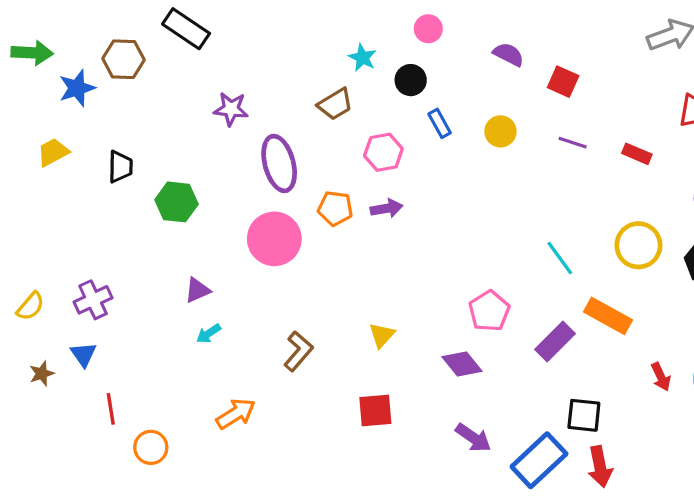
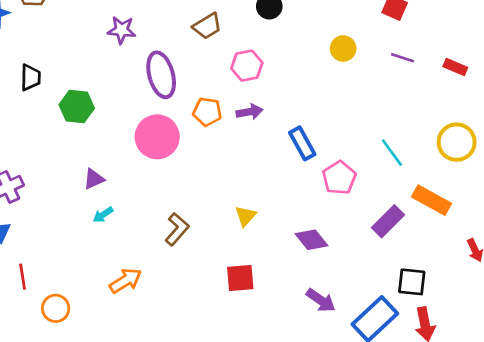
blue rectangle: (440, 123) -> (302, 143), moved, size x1.4
pink pentagon: (489, 311) -> (339, 178), moved

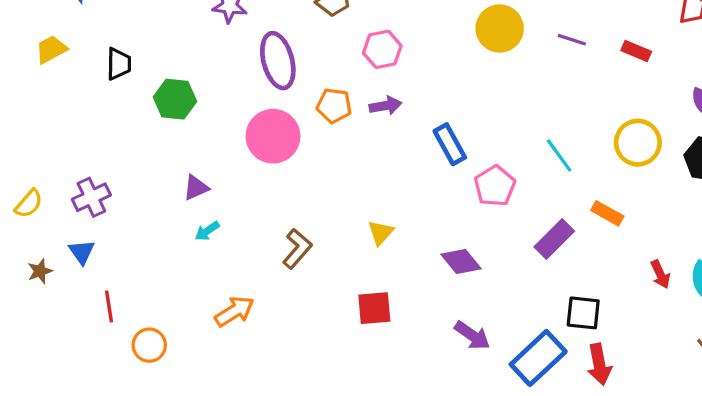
yellow circle: (343, 48) -> (500, 28), size x1.5
orange rectangle: (432, 200) -> (607, 213), size x0.7

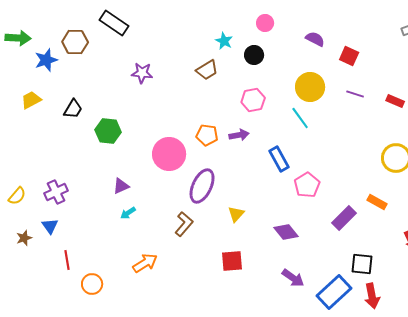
pink hexagon: (382, 49) -> (253, 100), moved
purple ellipse: (278, 61) -> (202, 186), moved, turned 40
black trapezoid: (119, 64) -> (73, 109), turned 30
cyan line: (559, 155) -> (300, 118), moved

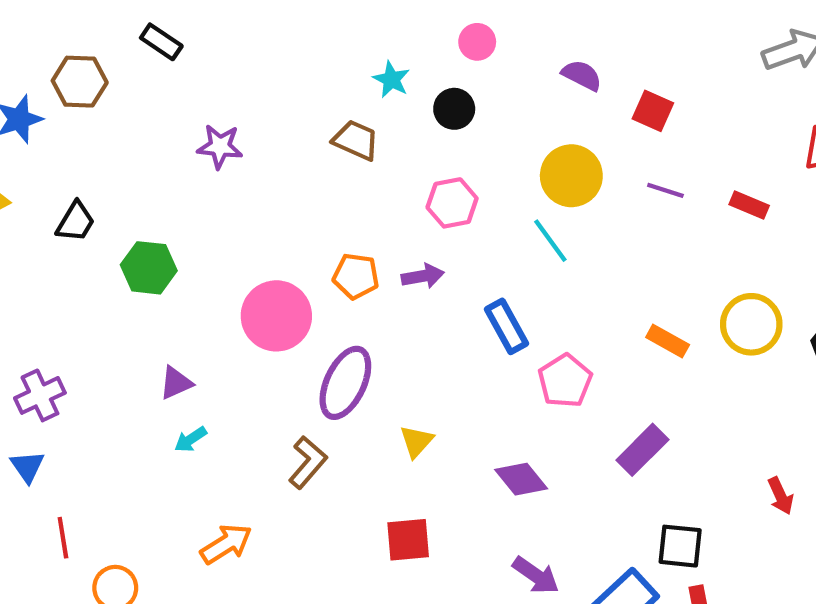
black rectangle: (114, 23) -> (161, 42), size x0.7
brown trapezoid: (207, 70) -> (356, 140), turned -125
orange rectangle: (377, 202) -> (668, 341), moved

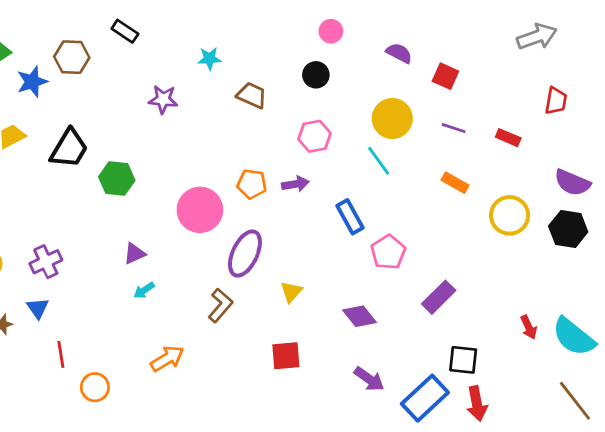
cyan star: (391, 80) -> (209, 58), moved, turned -30
black trapezoid: (76, 222) -> (69, 149), size x1.5
orange rectangle: (668, 341) -> (455, 183), moved

